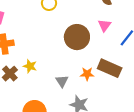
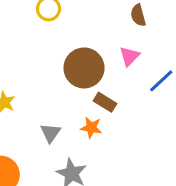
brown rectangle: (110, 68) -> (105, 102), moved, size x0.6

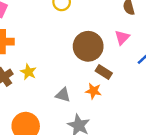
gray triangle: (50, 133) -> (63, 95), turned -49

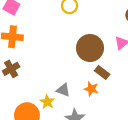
yellow star: (28, 72) -> (47, 102), moved

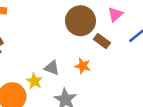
brown rectangle: (102, 73) -> (102, 41), moved

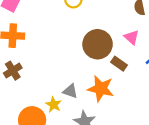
pink triangle: (115, 14) -> (132, 37), turned -35
orange star: (83, 66) -> (101, 89), size x1.6

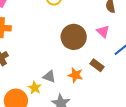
brown rectangle: (119, 64) -> (97, 65), moved
orange star: (101, 89) -> (75, 75), size x0.7

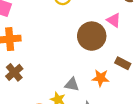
pink triangle: (103, 32) -> (114, 20), moved

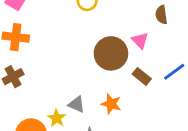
brown rectangle: (123, 63) -> (142, 76), moved

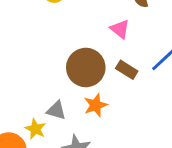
brown circle: (111, 53) -> (86, 67), moved
orange star: (111, 104) -> (96, 105), turned -30

